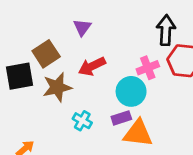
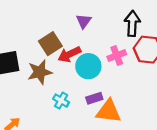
purple triangle: (82, 27) -> (84, 21), moved
brown square: (46, 54) -> (50, 44), moved
cyan circle: (131, 91) -> (88, 66), moved

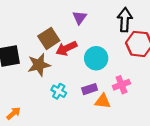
pink cross: (117, 55) -> (121, 85), moved
cyan circle: (88, 66) -> (96, 58), moved
orange triangle: (109, 111) -> (103, 101), size x0.7

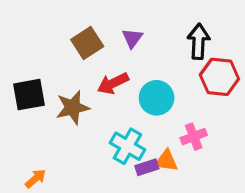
brown square: (49, 38) -> (87, 43), moved
purple rectangle: (90, 89) -> (147, 167), moved
cyan cross: (59, 91) -> (127, 146), moved, size x1.5

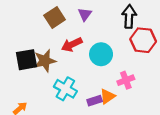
black square: (29, 95) -> (27, 60), moved
cyan cross: (127, 146) -> (65, 89), moved
orange triangle: (166, 161) -> (107, 96), turned -42

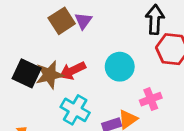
purple triangle: (85, 14) -> (83, 21), moved
red arrow: (72, 45) -> (72, 71), moved
black square: (27, 60) -> (27, 73), turned 35

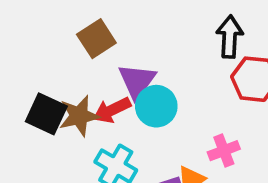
purple triangle: (83, 21) -> (137, 81), moved, size x1.5
cyan circle: (120, 67) -> (156, 106), moved

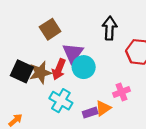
black arrow: (230, 37) -> (110, 28), moved
red arrow: (112, 110) -> (59, 69), turned -42

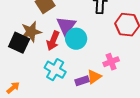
brown star: (40, 73) -> (31, 32), moved

